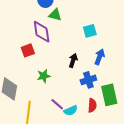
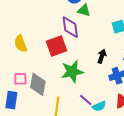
red square: (28, 50) -> (57, 46), size x1.5
green star: (44, 76) -> (72, 72), size x1.6

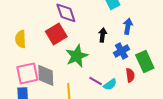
yellow semicircle: (21, 44) -> (21, 39), turned 30
pink square: (20, 79) -> (27, 73), size x1.6

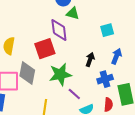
gray diamond: (46, 75) -> (27, 73), moved
purple line: (96, 81) -> (74, 94), moved

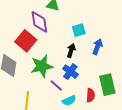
cyan square: (107, 30) -> (79, 30), moved
red square: (45, 49) -> (26, 41), turned -30
blue cross: (105, 79) -> (70, 72), moved, turned -35

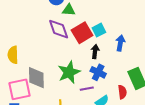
red square: (26, 41) -> (82, 33), moved, turned 30
purple line: (56, 85) -> (87, 89), turned -40

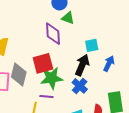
red square: (82, 33) -> (43, 63), moved
black arrow: (95, 52) -> (82, 65), size x1.5
purple line: (87, 89) -> (46, 96), moved

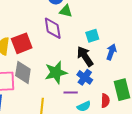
red square: (43, 63) -> (22, 43), moved
black arrow: (82, 65) -> (85, 56), turned -50
purple line: (46, 96) -> (71, 92), moved

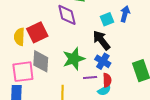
blue arrow: (111, 52) -> (125, 14), moved
red semicircle: (105, 101) -> (107, 80), moved

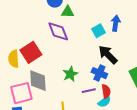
black arrow: (101, 40) -> (108, 55), moved
green star: (74, 59) -> (70, 74), size x0.7

